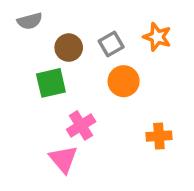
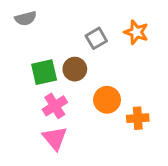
brown circle: (69, 48) -> (75, 69), moved
orange circle: (124, 81) -> (107, 100), moved
pink cross: (81, 125) -> (55, 106), moved

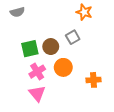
orange star: (136, 32) -> (84, 12), moved
gray square: (96, 38) -> (73, 37), moved
orange circle: (107, 100) -> (63, 67), moved

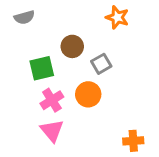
gray square: (73, 37) -> (101, 64), moved
brown circle: (51, 47) -> (72, 46), moved
orange cross: (94, 80) -> (133, 141), moved

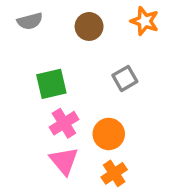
brown circle: (72, 46) -> (89, 26), moved
orange circle: (88, 94) -> (109, 134), moved
orange cross: (133, 141) -> (114, 173), moved, turned -30

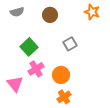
orange star: (145, 21) -> (92, 12), moved
green square: (51, 84) -> (29, 47), turned -30
pink triangle: (64, 161) -> (15, 84), moved

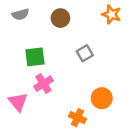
green square: (29, 47) -> (35, 57), turned 36
orange circle: (61, 75) -> (102, 98), moved
orange cross: (64, 97) -> (77, 118), turned -32

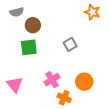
brown circle: (60, 18) -> (33, 25), moved
pink cross: (43, 84) -> (52, 80), moved

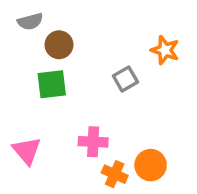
orange star: (92, 12) -> (165, 50), moved
pink cross: (52, 80) -> (93, 142), turned 35
orange circle: (84, 82) -> (151, 165), moved

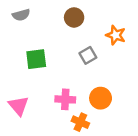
brown circle: (59, 45) -> (74, 17), moved
orange circle: (151, 165) -> (101, 98), moved

